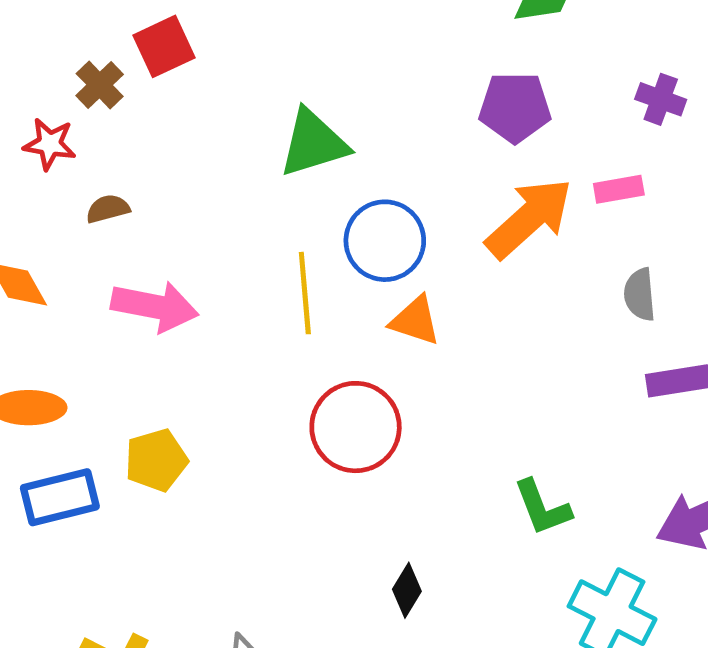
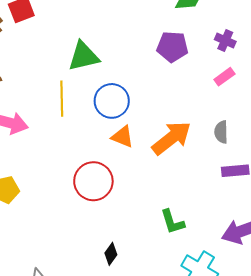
purple cross: (661, 99) -> (225, 41), moved
pink rectangle: (619, 189) -> (224, 77), moved, turned -30
orange arrow: (529, 218) -> (171, 138), moved
yellow line: (305, 293) -> (62, 99), moved

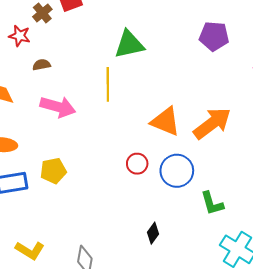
blue circle: (112, 101) -> (177, 171), moved
orange triangle: (123, 137) -> (165, 121), size x1.4
red circle: (93, 181) -> (137, 164), size x0.6

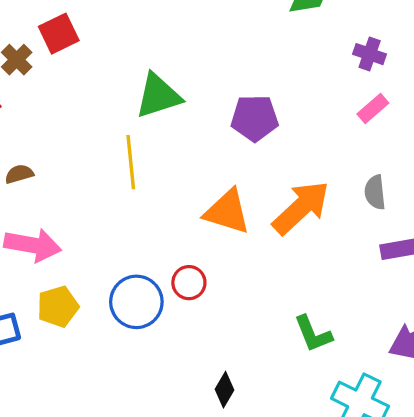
purple pentagon: (214, 36) -> (255, 118), moved
brown semicircle: (42, 65) -> (19, 174), moved
pink arrow: (58, 107) -> (33, 245), moved
blue circle: (177, 171) -> (136, 302), moved

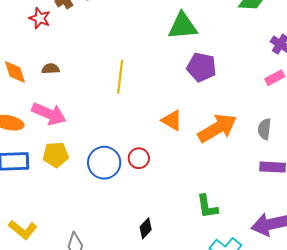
green triangle: (158, 96) -> (183, 26), moved
orange triangle: (227, 212) -> (172, 120), size x0.7

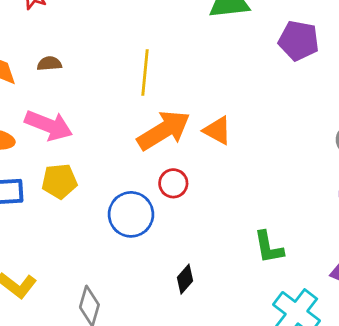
purple pentagon: (201, 67) -> (299, 41), moved
orange arrow: (217, 128) -> (164, 130), moved
blue circle: (104, 163) -> (131, 214), moved

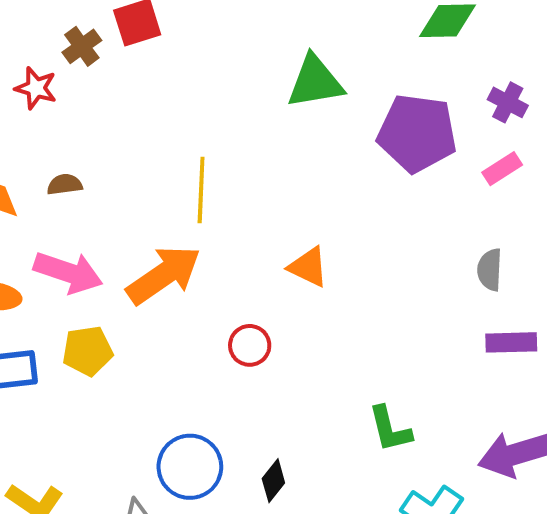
purple pentagon: (299, 41) -> (417, 133), size x1.4
orange arrow: (164, 130) -> (164, 275), moved
blue circle: (131, 214) -> (190, 467), moved

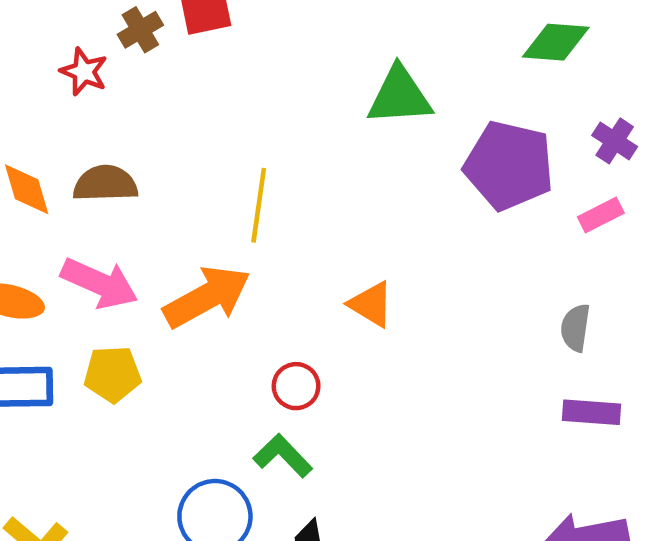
brown semicircle: (65, 184) -> (105, 184), size x1.6
green L-shape: (390, 429) -> (283, 456), moved, turned 144

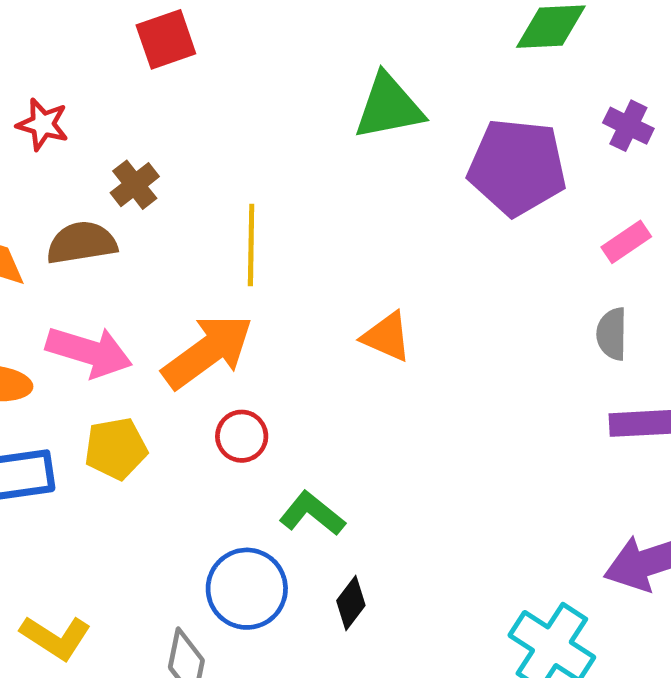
brown cross: (140, 30) -> (135, 185), moved
pink rectangle: (601, 215) -> (626, 242), moved
red circle: (296, 386) -> (242, 436), moved

